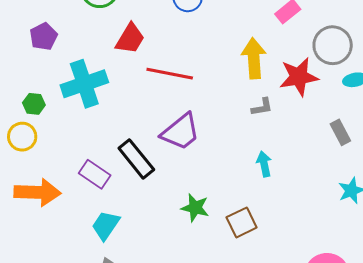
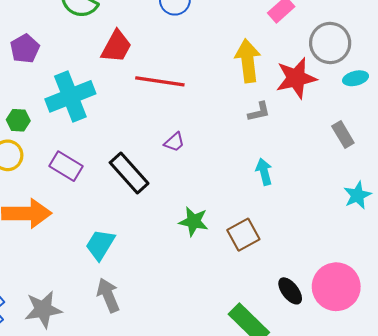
purple trapezoid: (181, 132) -> (174, 142), size x0.5
purple rectangle: (95, 174) -> (66, 166), moved

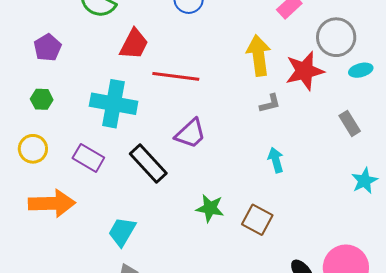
cyan cross: (70, 96) -> (114, 104), moved, turned 33
green hexagon: (18, 120) -> (42, 99), moved
purple trapezoid: (174, 142) -> (191, 134), size x1.6
brown square: (243, 235) -> (257, 220), turned -32

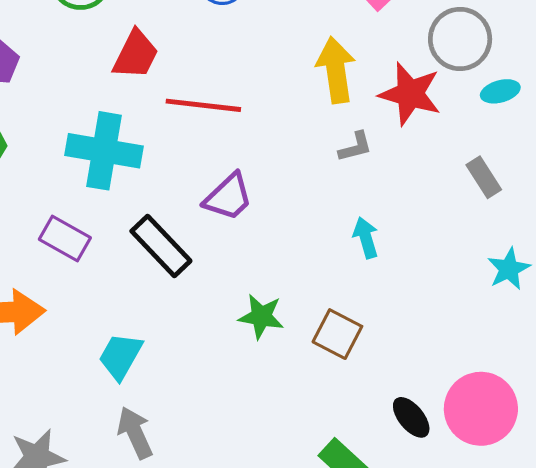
red star: (305, 71) -> (410, 94), turned 30

